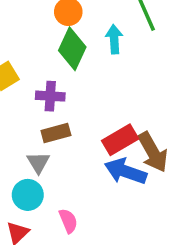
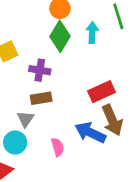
red rectangle: (120, 140) -> (102, 92), moved
pink semicircle: (68, 221) -> (58, 147), moved

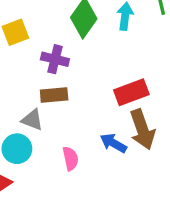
gray triangle: (26, 119) -> (32, 120), turned -48
blue arrow: (90, 133) -> (113, 143), size x0.7

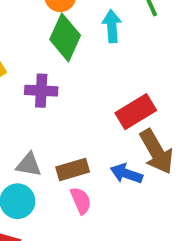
brown rectangle: (54, 95) -> (73, 170), moved

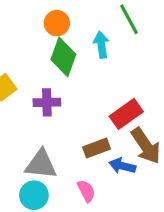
gray triangle: (29, 165) -> (41, 164), size x1.5
brown rectangle: (73, 170) -> (97, 148), moved

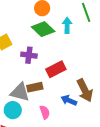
green diamond: (63, 57) -> (43, 29), turned -75
red rectangle: (126, 114) -> (56, 69), moved
brown rectangle: (97, 148) -> (35, 87), moved

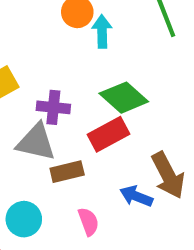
cyan arrow: (67, 25) -> (102, 32), moved
green diamond: (43, 29) -> (124, 98), moved
gray triangle: (20, 92) -> (36, 142), moved

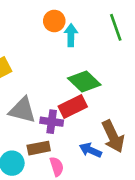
purple cross: (53, 107) -> (52, 122), moved
brown rectangle: (67, 172) -> (39, 148), moved

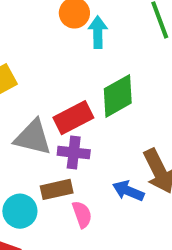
green diamond: (84, 81) -> (118, 96), turned -72
red rectangle: (73, 107) -> (73, 118), moved

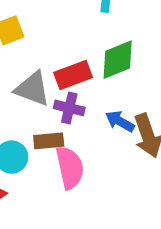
blue arrow: (128, 191) -> (120, 121), moved
pink semicircle: (82, 214) -> (70, 168), size x1.6

